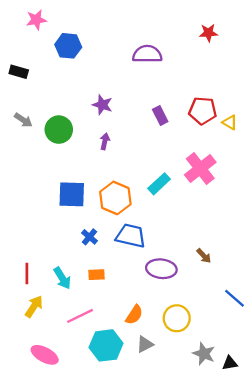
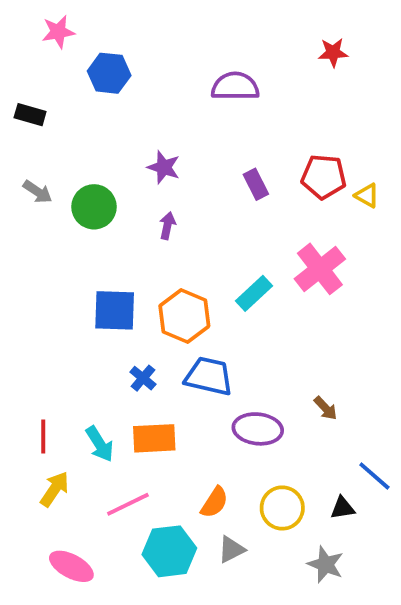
orange rectangle: (97, 275) -> (154, 438), size x1.6
black triangle: (230, 363) -> (342, 508), moved

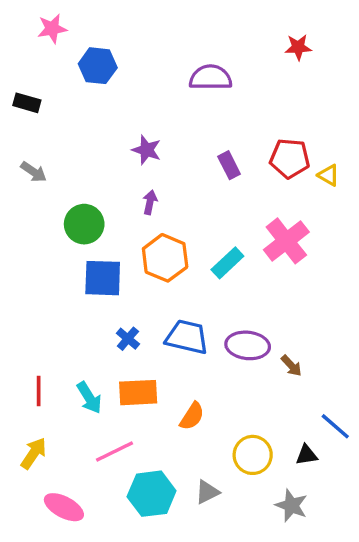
green circle: (94, 207) -> (84, 224), moved
orange hexagon: (184, 316) -> (165, 258), moved
purple ellipse: (258, 429) -> (248, 345), moved
yellow arrow: (54, 489) -> (34, 453), moved
orange semicircle: (214, 502) -> (192, 416), moved

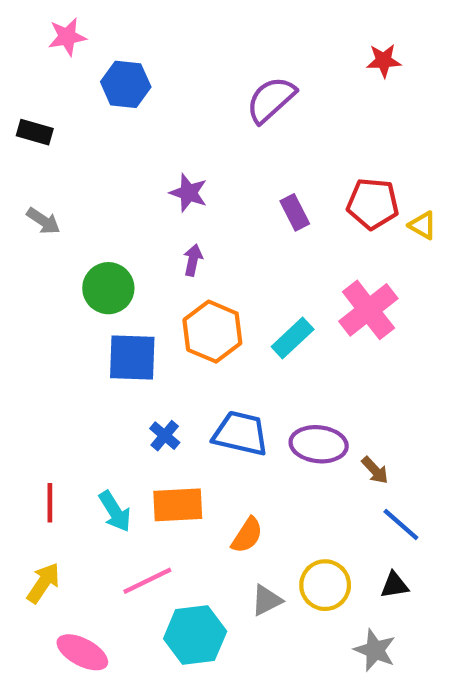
purple semicircle: (211, 78) -> (271, 100), turned -42
blue line: (335, 426) -> (401, 524), moved
gray triangle: (207, 492) -> (267, 600), moved

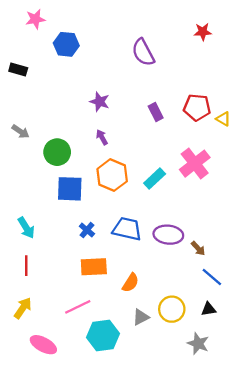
purple semicircle: (271, 100) -> (143, 52), turned -76
gray arrow: (43, 221) -> (20, 131), moved
purple arrow: (193, 260) -> (102, 137), turned -42
cyan arrow: (115, 511) -> (26, 228), moved

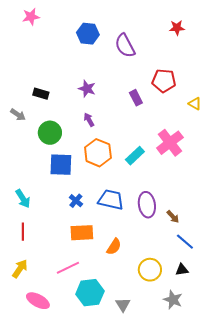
blue hexagon: (66, 44) -> (88, 34), moved
black rectangle: (18, 70) -> (41, 94), moved
red pentagon: (197, 107) -> (164, 81), moved
purple ellipse: (168, 235) -> (147, 205), turned 75
gray triangle: (141, 317) -> (123, 305), moved, turned -35

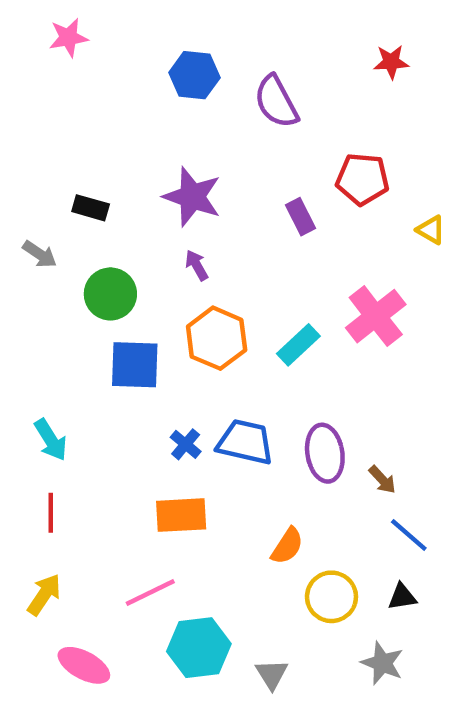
purple star: (87, 89) -> (192, 197), size x1.5
blue cross: (76, 201) -> (186, 444), moved
orange semicircle: (114, 247) -> (287, 546), moved

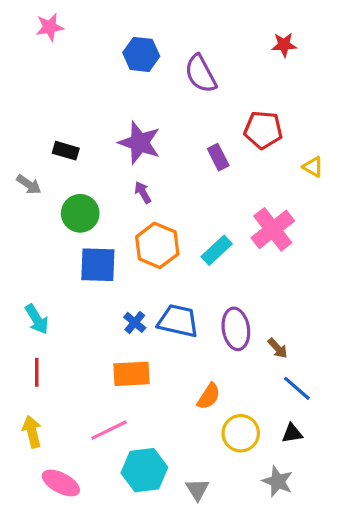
yellow arrow: (44, 595) -> (32, 432), turned -48

